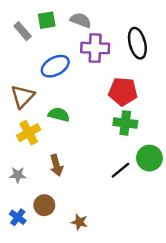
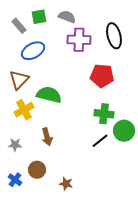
blue ellipse: (55, 66) -> (33, 51), moved
green semicircle: (59, 115) -> (49, 95), size x1.4
green cross: (125, 123) -> (104, 114), moved

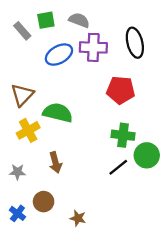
blue ellipse: (33, 51) -> (59, 55), moved

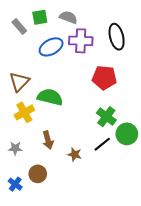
green cross: (123, 135) -> (106, 117), turned 30
brown star: (78, 218) -> (75, 154), moved

